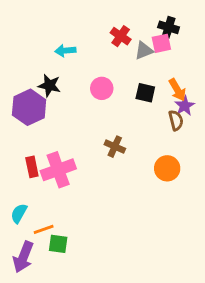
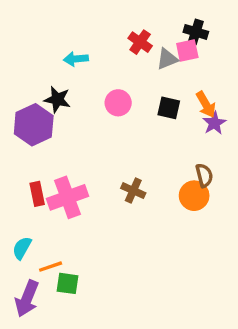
brown semicircle: (176, 120) -> (204, 175), moved
brown cross: (115, 147) -> (133, 191), moved

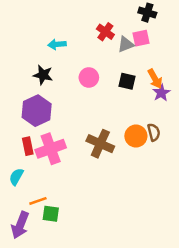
black cross: (196, 32) -> (147, 13), moved
purple hexagon: (34, 125) -> (37, 111), moved
brown cross: (133, 191) -> (100, 144), size x1.5
orange circle: (194, 196) -> (136, 136), moved
cyan semicircle: (22, 248) -> (16, 177), moved

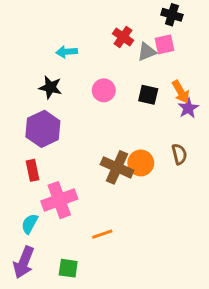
orange circle: (136, 136) -> (141, 163), moved
pink cross: (51, 149) -> (59, 200), moved
cyan semicircle: (16, 177) -> (30, 224), moved
orange line: (38, 201) -> (102, 234), moved
green square: (51, 214) -> (68, 268), moved

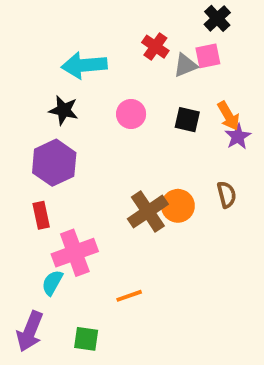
black cross: (172, 15) -> (217, 18), turned 30
cyan arrow: (67, 52) -> (84, 65), size x1.6
brown cross: (117, 167) -> (148, 211), turned 32
cyan semicircle: (30, 224) -> (52, 283), moved

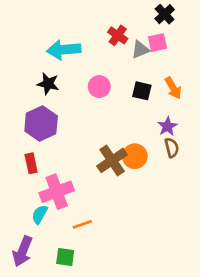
purple star: (238, 136) -> (167, 126), moved
orange line: (129, 296) -> (82, 224), moved

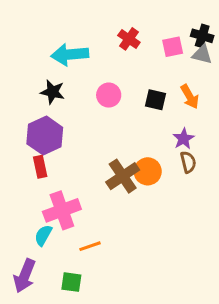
black cross: (165, 14) -> (202, 36), moved, turned -30
gray triangle: (140, 50) -> (202, 55), moved, turned 36
red rectangle: (31, 163) -> (40, 167), moved

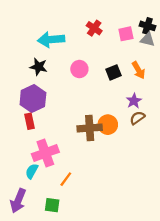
black square: (155, 100) -> (113, 72), turned -35
brown semicircle: (188, 162) -> (137, 118), turned -112
brown cross: (123, 176) -> (90, 128), turned 30
orange line: (90, 246) -> (66, 179), turned -35

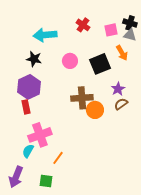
orange arrow: (138, 70) -> (122, 53), moved
black square: (113, 72) -> (100, 64), size x1.5
brown cross: (90, 128) -> (82, 98), moved

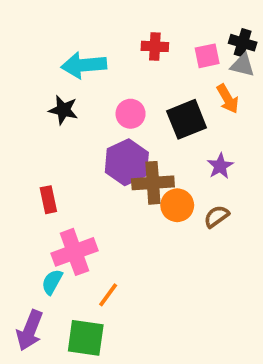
red cross: (83, 25) -> (155, 46), turned -32
purple hexagon: (29, 87) -> (127, 162), moved
brown semicircle: (121, 104) -> (216, 216), moved
green square: (46, 181) -> (86, 338), size x1.5

